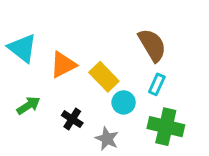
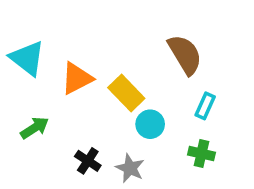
cyan rectangle: (157, 84) -> (205, 106), moved
black cross: (72, 119) -> (88, 161), moved
green cross: (166, 127) -> (201, 154), size x0.6

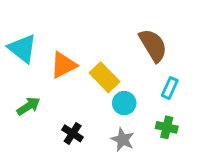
gray star: (130, 168) -> (123, 140), moved

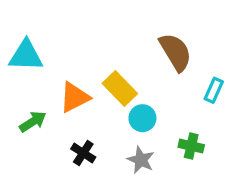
cyan triangle: (22, 48) -> (26, 56), turned -36
orange triangle: (63, 65) -> (75, 97), moved
cyan rectangle: (170, 88) -> (214, 90), moved

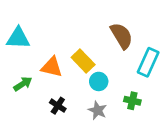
cyan rectangle: (214, 90) -> (148, 62), size x1.6
orange triangle: (75, 97) -> (52, 67), turned 40

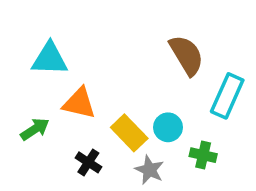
cyan triangle: (18, 38) -> (50, 59), moved
yellow rectangle: (83, 61) -> (129, 133), moved
cyan circle: (99, 81) -> (168, 127), moved

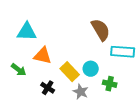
cyan rectangle: (227, 96) -> (123, 52), turned 70
green arrow: (35, 129) -> (19, 70), turned 70

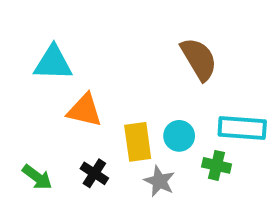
cyan rectangle: (123, 52) -> (242, 128), moved
green arrow: (19, 70) -> (37, 177), moved
yellow rectangle: (70, 72) -> (138, 142), turned 36

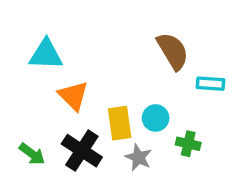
orange triangle: (85, 110) -> (73, 96), turned 32
cyan rectangle: (242, 128) -> (210, 84), moved, size x0.7
black cross: (94, 173) -> (82, 151), size x1.6

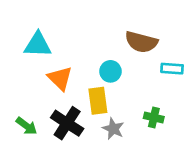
brown semicircle: (173, 51) -> (141, 42), turned 136
cyan circle: (156, 118) -> (110, 71), moved

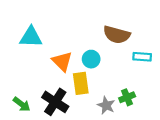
orange triangle: (60, 78) -> (62, 61), moved
green cross: (154, 118) -> (127, 97), turned -35
gray star: (113, 129) -> (106, 105), moved

